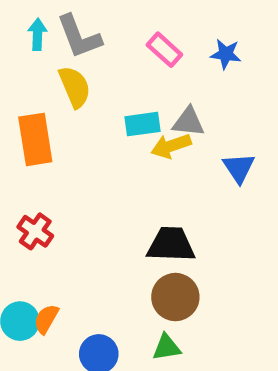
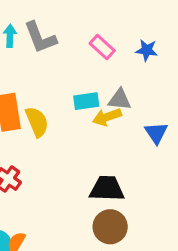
yellow semicircle: (75, 87) -> (37, 122), moved

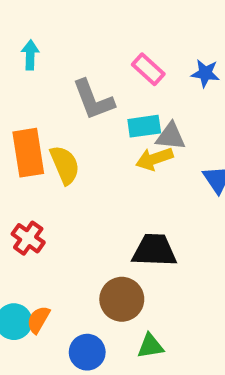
gray L-shape: (40, 37) -> (93, 100), moved
cyan rectangle: (86, 101) -> (144, 126), moved
brown circle: (110, 227) -> (122, 299), moved

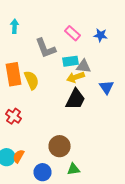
black trapezoid: (154, 250) -> (76, 99), moved, turned 115

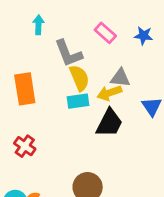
cyan arrow: (14, 26) -> (38, 25), moved
cyan rectangle: (70, 61) -> (78, 101), moved
yellow semicircle: (32, 80) -> (79, 78), moved

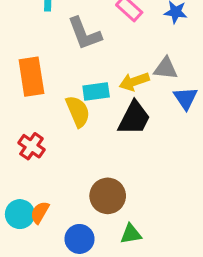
yellow semicircle: (79, 78) -> (78, 111), moved
gray triangle: (120, 78) -> (166, 68), moved

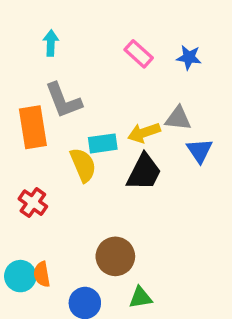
gray L-shape: (84, 34) -> (63, 100), moved
orange semicircle: (40, 212) -> (42, 274), turned -40

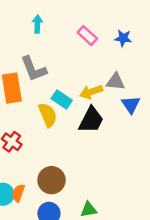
cyan arrow: (51, 43) -> (37, 24), moved
cyan rectangle: (103, 143) -> (62, 100), turned 42
brown circle: (115, 256) -> (52, 180), moved
orange semicircle: (42, 274) -> (18, 193), turned 30

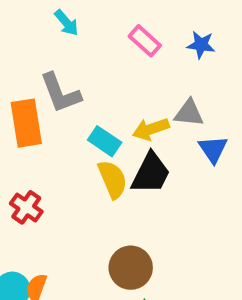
cyan arrow: (37, 24) -> (66, 23), turned 138
yellow semicircle: (48, 115) -> (113, 179), moved
brown circle: (52, 180) -> (131, 268), moved

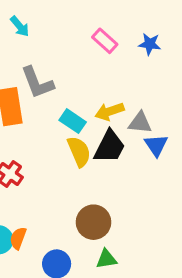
cyan arrow: (66, 23) -> (20, 26), moved
gray triangle: (189, 113) -> (140, 123), moved
blue triangle: (213, 149) -> (156, 145), moved

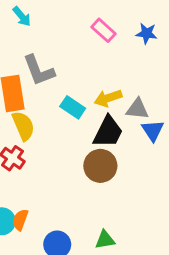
yellow semicircle: (79, 152) -> (23, 126), moved
brown circle: (93, 222) -> (100, 166), moved

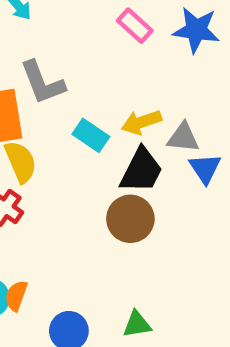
blue star: (147, 33) -> (196, 30), size x1.5

